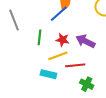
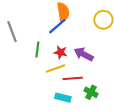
cyan rectangle: (48, 74) -> (63, 98), moved
green cross: (87, 84) -> (91, 92), moved

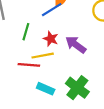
red line: (73, 78) -> (29, 65), moved
green cross: (91, 92) -> (77, 88), size x1.5

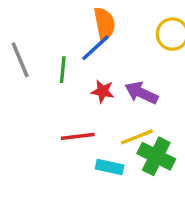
green line: (26, 32) -> (63, 70), moved
yellow line: (43, 56) -> (137, 137), moved

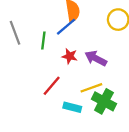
red line: (78, 136) -> (52, 86), turned -45

